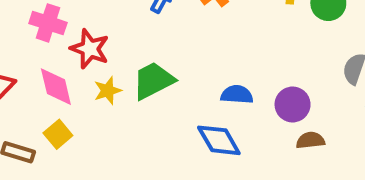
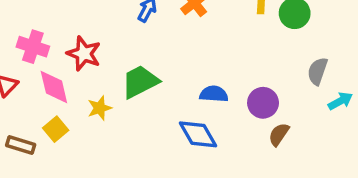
pink cross: (48, 23) -> (33, 47), moved
yellow star: (108, 91) -> (100, 108), moved
brown semicircle: (310, 140) -> (279, 134), turned -50

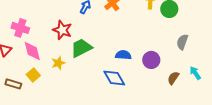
red star: (84, 54) -> (62, 30), moved
cyan arrow: (340, 101) -> (195, 73), moved, turned -96
brown semicircle: (279, 134) -> (173, 78), moved

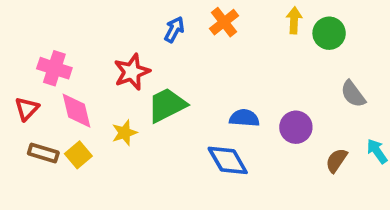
red star: (62, 30) -> (132, 72), turned 30
gray semicircle: (182, 42) -> (353, 94), turned -56
brown rectangle: (13, 84) -> (43, 153), moved

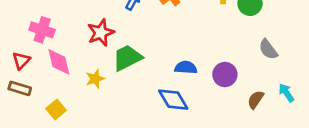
brown rectangle: (43, 153) -> (20, 88), moved
yellow square: (78, 155) -> (56, 109), moved

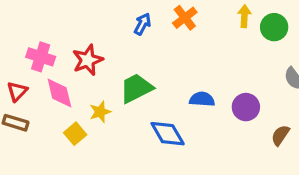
red star: (101, 33) -> (88, 60), moved
blue diamond: (173, 100) -> (168, 134), moved
yellow square: (56, 109) -> (75, 134), moved

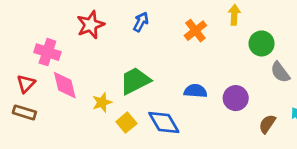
orange cross: (185, 18) -> (195, 31), moved
green circle: (274, 27) -> (262, 43), moved
red star: (88, 60) -> (91, 25), moved
yellow square: (75, 134) -> (126, 123), moved

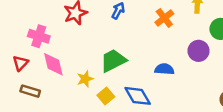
purple circle: (236, 98) -> (199, 51), moved
brown rectangle: (24, 112) -> (30, 91), moved

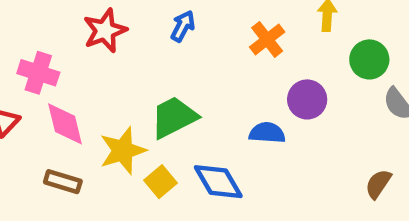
purple circle: (199, 51) -> (307, 99), moved
yellow star: (85, 79) -> (123, 151), size x1.5
brown rectangle: (30, 91) -> (63, 182), moved

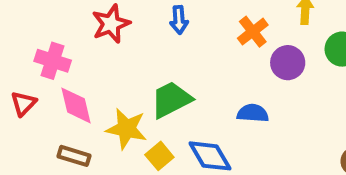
blue arrow: (183, 26) -> (179, 20), turned 148
purple circle: (307, 99) -> (288, 63), moved
yellow star: (123, 151) -> (126, 129), turned 30

